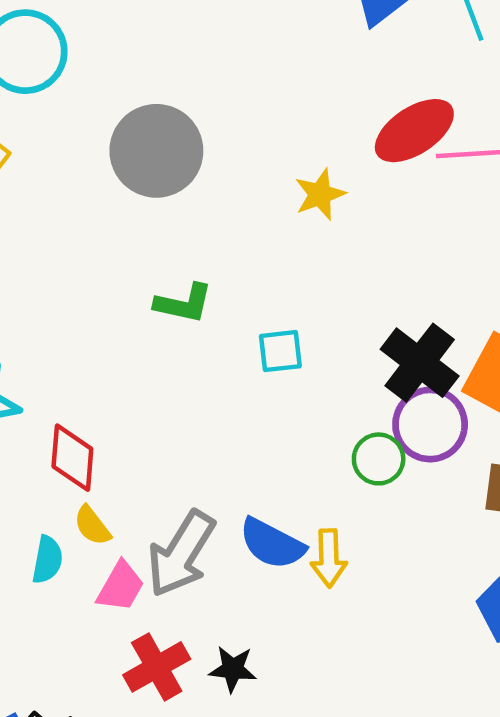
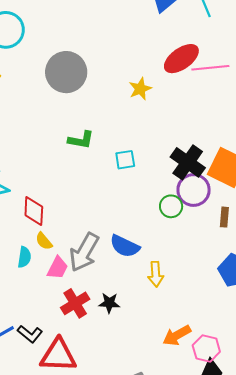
yellow arrow: (329, 558) -> (156, 274), moved

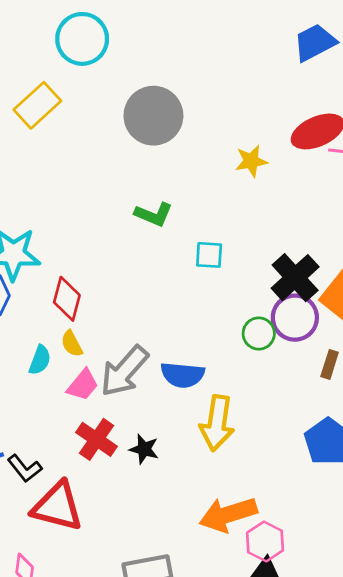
blue semicircle: (125, 246) -> (183, 375), turned -32
yellow arrow: (156, 274) -> (217, 423), size x1.5
red cross: (75, 303) -> (97, 439), turned -36
orange arrow: (177, 335) -> (228, 514), size x1.4

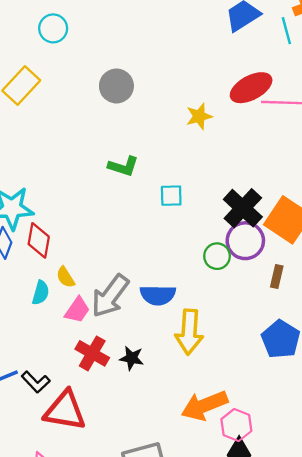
cyan circle: (82, 39) -> (53, 28), size x0.7
gray circle: (153, 116) -> (116, 86), size x0.7
red diamond: (67, 299) -> (39, 240), moved

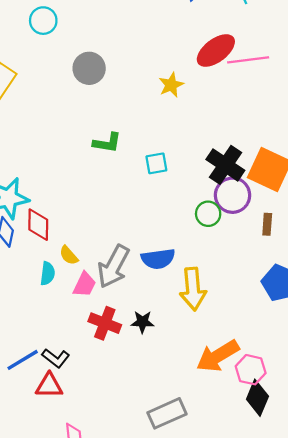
cyan circle: (53, 28) -> (43, 21), moved
red triangle: (65, 411) -> (49, 386), moved, size x0.7

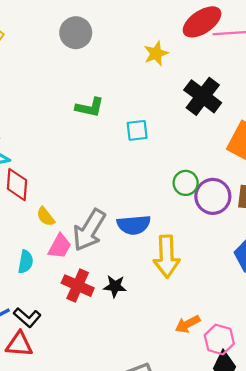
black cross: (225, 165) -> (203, 96), moved
purple circle: (233, 195) -> (213, 196), moved
cyan semicircle: (48, 273) -> (26, 262), moved
orange arrow: (218, 356) -> (188, 324), size x0.6

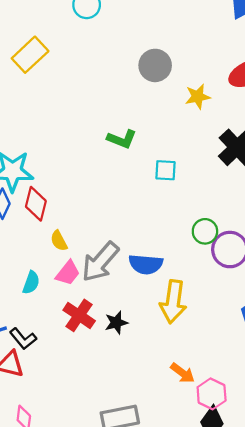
gray circle: (76, 33) -> (155, 65), moved
black star: (115, 286) -> (116, 323), turned -30
orange arrow: (188, 324) -> (183, 373), turned -125

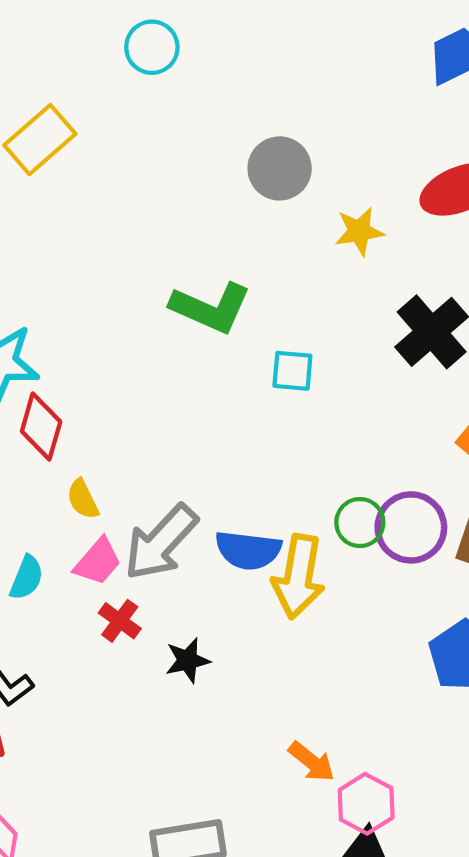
green L-shape: (122, 139) -> (211, 308), size x1.4
green circle: (205, 231) -> (360, 523), moved
yellow arrow: (173, 302) -> (298, 577), moved
red cross: (79, 315) -> (120, 621), moved, size x0.7

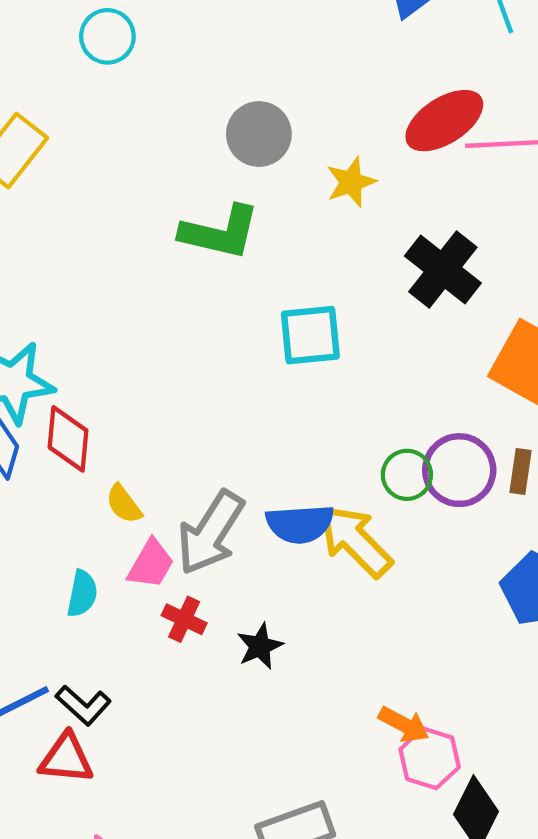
green L-shape: (211, 308) -> (220, 232), moved
cyan square: (292, 371) -> (310, 335), size x1.4
yellow arrow: (298, 577) -> (355, 541), turned 136
pink hexagon: (366, 804) -> (430, 758), moved

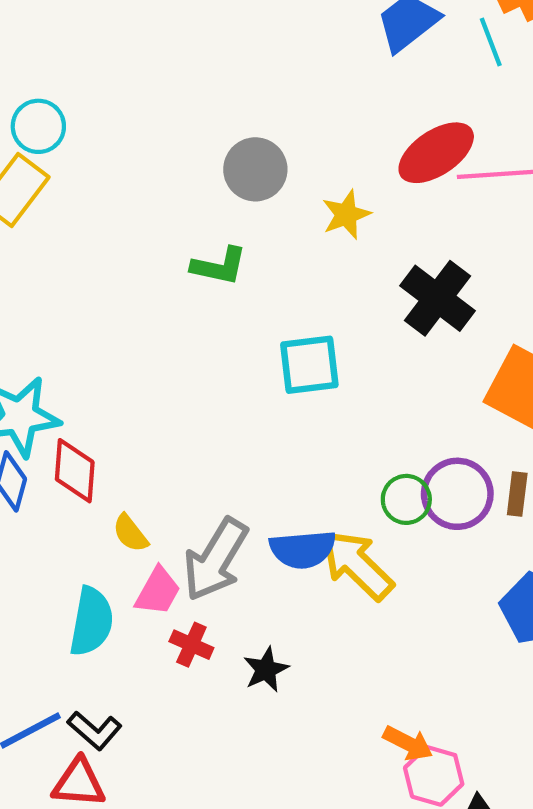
cyan circle: (107, 36) -> (38, 126), moved
green L-shape: (220, 232) -> (219, 266), size x0.7
cyan semicircle: (82, 594) -> (91, 621), size x1.5

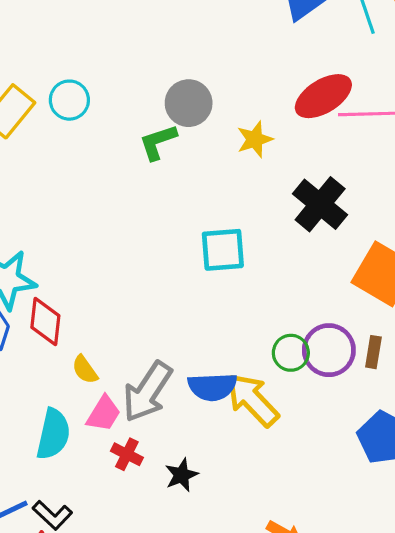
cyan circle: (38, 126) -> (69, 100), moved
green L-shape: (219, 266) -> (158, 142), moved, turned 147

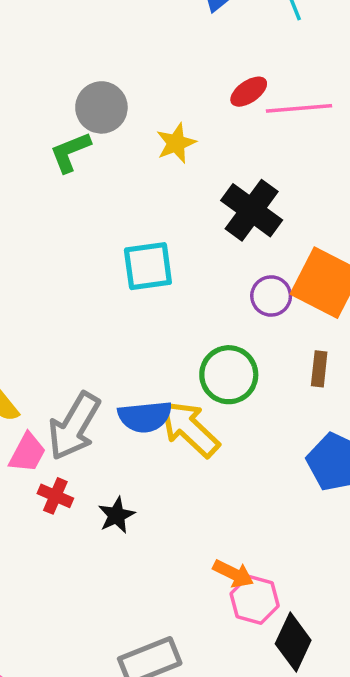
red ellipse: (323, 96) -> (249, 92), size x0.6
purple circle: (329, 350) -> (271, 296), moved, size x0.7
green circle: (291, 353) -> (229, 375), size x1.4

